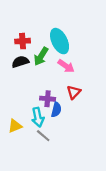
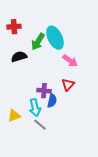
red cross: (23, 41) -> (14, 27), moved
green arrow: (41, 56) -> (38, 42), moved
pink arrow: (66, 66) -> (70, 61), moved

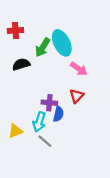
cyan arrow: (35, 108) -> (39, 122), turned 30

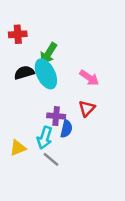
cyan ellipse: (62, 43) -> (46, 74), moved

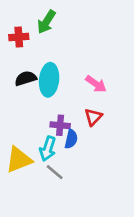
green arrow: (48, 53) -> (46, 22), moved
cyan ellipse: (46, 74) -> (49, 80), turned 32
yellow triangle: (18, 148) -> (19, 160), size x1.5

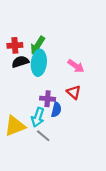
green arrow: (46, 22) -> (38, 45), moved
red cross: (19, 37) -> (15, 45), moved
red triangle: (93, 117) -> (74, 92), turned -32

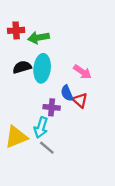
red cross: (15, 45) -> (16, 30), moved
green arrow: (38, 45) -> (39, 38), moved, turned 48
blue semicircle: (56, 110) -> (67, 93), moved, turned 144

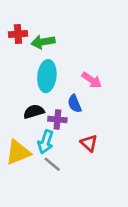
black semicircle: (22, 67) -> (34, 112), moved
red triangle: (80, 100) -> (89, 143), moved

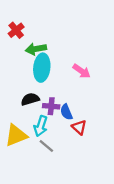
red cross: (18, 34) -> (16, 30), turned -35
green arrow: (43, 42) -> (36, 49), moved
blue semicircle: (75, 104) -> (66, 112), moved

